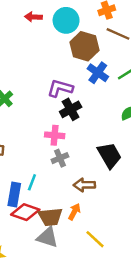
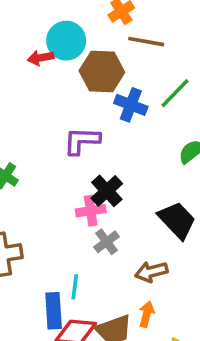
red arrow: (33, 17) -> (41, 58), moved
black cross: (71, 109) -> (107, 191), moved

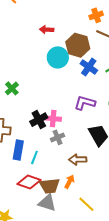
cyan circle: (66, 41) -> (58, 57), moved
purple L-shape: (82, 141) -> (85, 103), moved
black cross: (107, 191) -> (39, 120), moved
blue rectangle: (54, 311) -> (18, 150), moved

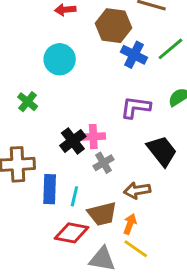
cyan circle: (58, 57) -> (60, 59), moved
brown trapezoid: (50, 186) -> (102, 214), moved
yellow line: (86, 204) -> (136, 249), moved

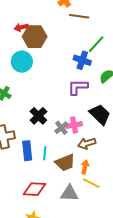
brown hexagon: (113, 26) -> (35, 37), moved
blue cross: (134, 55) -> (82, 60), moved
pink cross: (93, 137) -> (74, 125), moved
red diamond: (72, 233) -> (35, 189), moved

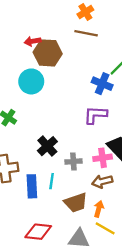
brown line: (79, 16) -> (86, 33), moved
pink cross: (74, 125) -> (103, 158), moved
gray cross: (61, 128) -> (73, 162), turned 32
cyan line: (45, 153) -> (52, 181), moved

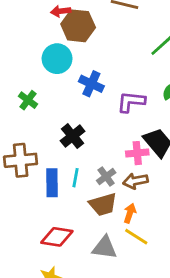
blue cross: (102, 84) -> (91, 84), moved
gray cross: (73, 162) -> (106, 177), moved, turned -35

